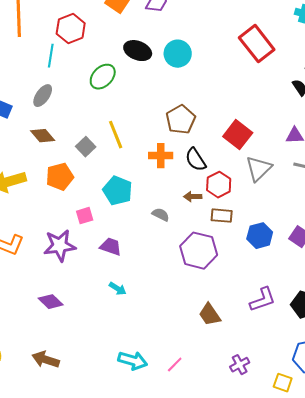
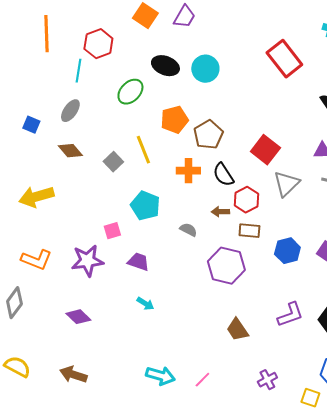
orange pentagon: (60, 177) -> (174, 120), moved

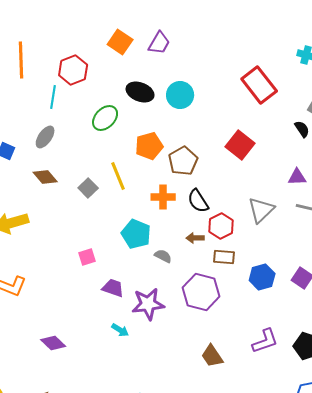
red square: (265, 150) -> (240, 145), moved
cyan pentagon: (145, 206) -> (136, 234), moved
purple star: (87, 261) -> (148, 304), moved

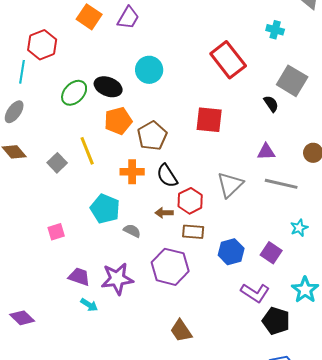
black ellipse: (140, 92) -> (108, 87), moved
red square: (240, 145) -> (209, 120), turned -32
purple trapezoid: (113, 288) -> (79, 277), moved
purple L-shape: (265, 341) -> (255, 293), moved, turned 52

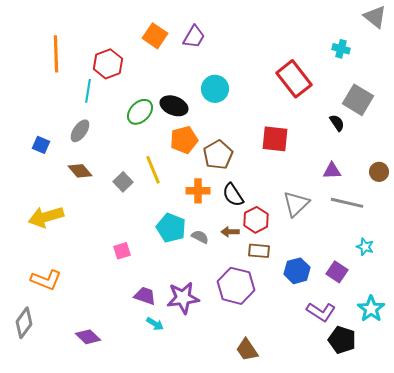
cyan star: (299, 228) -> (365, 247), turned -30
gray semicircle: (132, 231) -> (200, 237), moved

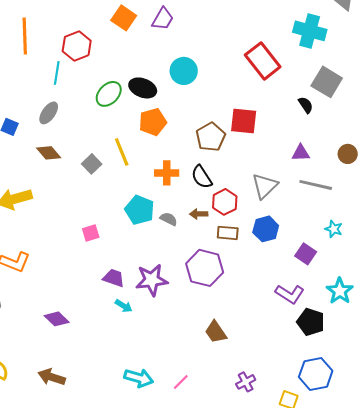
cyan cross: (341, 49) -> (310, 31), size x1.8
brown pentagon: (218, 155) -> (211, 137), moved
blue hexagon: (297, 271) -> (266, 229), moved

